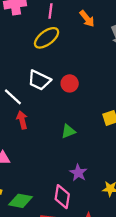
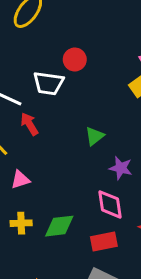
white trapezoid: (39, 80) -> (48, 83), moved
green triangle: (68, 131) -> (95, 136), moved

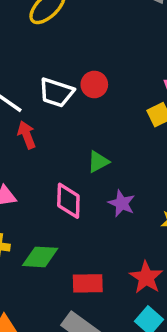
red circle: (75, 59) -> (94, 84), moved
pink diamond: (110, 204) -> (68, 201), moved

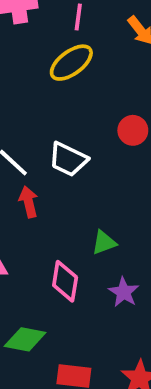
red circle: (94, 84) -> (133, 130), moved

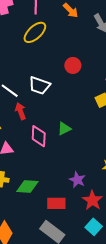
pink diamond: (65, 281) -> (39, 136), moved
purple star: (124, 292) -> (77, 180), moved

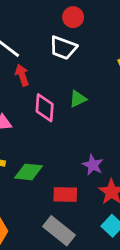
red circle: (73, 65) -> (73, 17), moved
white trapezoid: (39, 85) -> (63, 48), moved

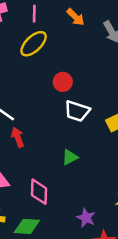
white trapezoid: (63, 48) -> (77, 111), moved
pink diamond: (45, 108) -> (39, 192), moved

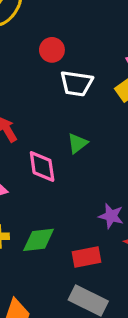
pink diamond: (39, 192) -> (42, 166), moved

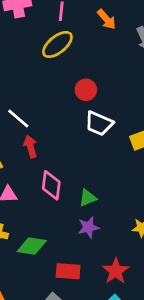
green triangle: (77, 143) -> (88, 198), moved
purple star: (111, 216) -> (88, 227), moved, turned 30

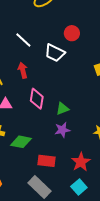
red circle: (86, 90) -> (72, 33), moved
white line: (18, 118) -> (23, 40), moved
white trapezoid: (99, 123) -> (55, 53), moved

